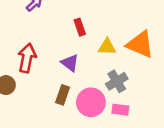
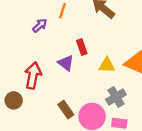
purple triangle: (70, 63) -> (66, 63), moved
brown rectangle: (63, 95) -> (66, 110), turned -54

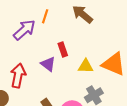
purple arrow: (40, 25) -> (24, 30), size x1.6

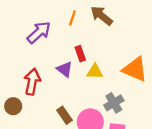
orange line: (45, 16) -> (72, 18), moved
yellow triangle: (86, 66) -> (95, 72), moved

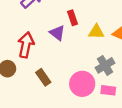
yellow triangle: (95, 72) -> (96, 32), moved
brown rectangle: (65, 115) -> (43, 77), moved

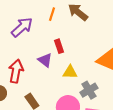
yellow triangle: (96, 32) -> (70, 72), moved

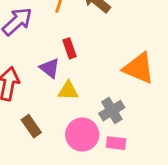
yellow triangle: (70, 72) -> (68, 91), moved

